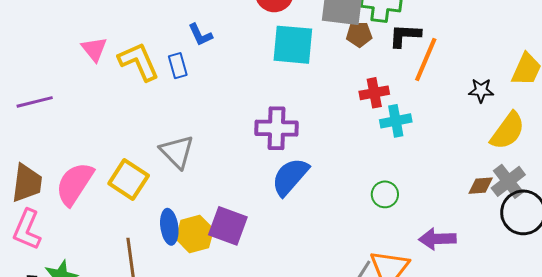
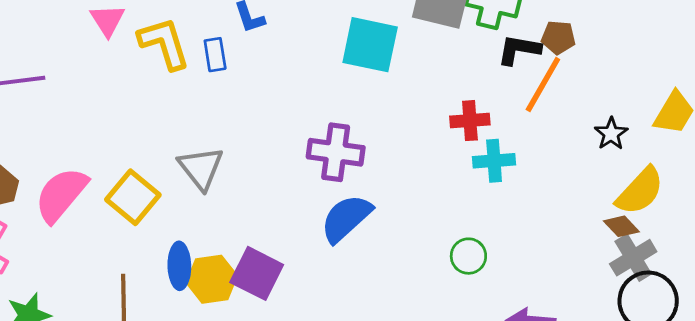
brown pentagon: (359, 34) -> (558, 37), moved
black star: (481, 90) -> (611, 134), turned 30
brown diamond: (481, 186) -> (621, 226), moved, turned 44

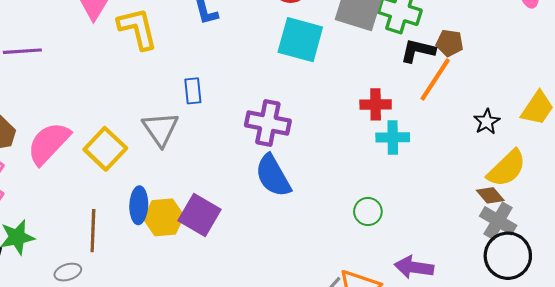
blue rectangle: (215, 55) -> (193, 91), moved
blue semicircle: (346, 218) -> (273, 176), turned -81
gray cross: (633, 258) -> (498, 221), turned -32

